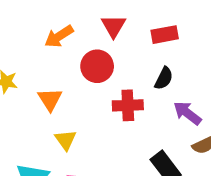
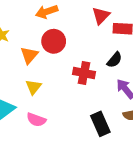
red triangle: (113, 26) -> (101, 16), moved
red circle: (97, 66) -> (54, 41), moved

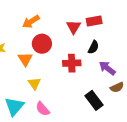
red triangle: (101, 16) -> (74, 27), moved
pink semicircle: (36, 120) -> (43, 109), turned 42

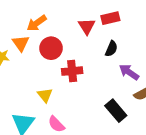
orange triangle: (25, 59) -> (21, 43), moved
red cross: (72, 63) -> (72, 71), moved

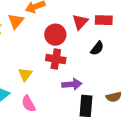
red circle: (51, 48) -> (55, 35), moved
purple arrow: (129, 72) -> (72, 84), moved, turned 126
black rectangle: (116, 111) -> (86, 106), turned 30

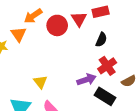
red circle: (55, 35) -> (57, 25), moved
red cross: (56, 59) -> (107, 66), moved, turned -30
black rectangle: (86, 106) -> (105, 96), turned -48

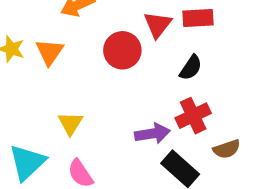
red circle: (57, 25) -> (122, 50), moved
orange triangle: (18, 34) -> (50, 52), moved

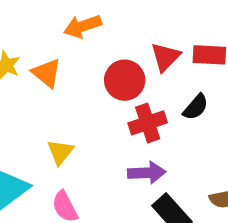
orange triangle: (50, 52) -> (47, 73), turned -32
red cross: (193, 116) -> (148, 123), moved

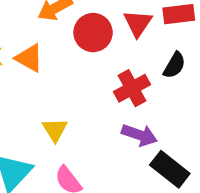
red circle: (125, 80) -> (93, 33), moved
purple arrow: (147, 173) -> (139, 135), turned 32

